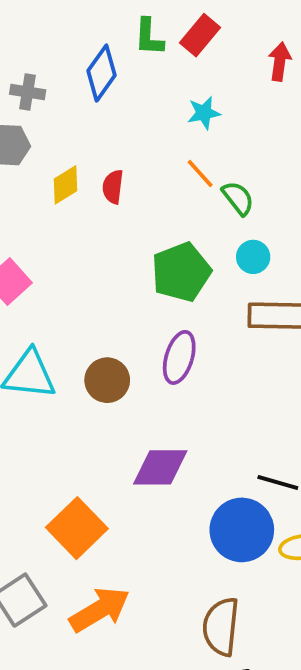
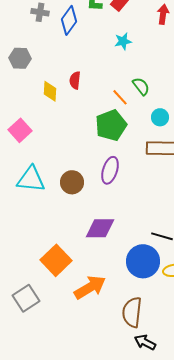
gray cross: (28, 92) -> (40, 12), moved
orange line: (200, 174) -> (120, 97), moved
yellow diamond: (65, 185) -> (50, 91), moved, turned -55
cyan circle: (253, 257) -> (160, 117), moved
orange arrow: (100, 610) -> (90, 287), moved

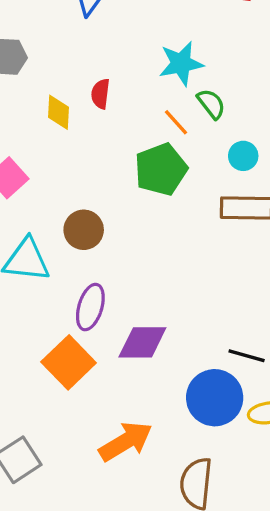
cyan star: (123, 41) -> (181, 64), moved, size x1.5
purple ellipse: (110, 170) -> (90, 307), moved
brown circle: (72, 182) -> (84, 230), moved
orange square: (56, 260) -> (69, 362), moved

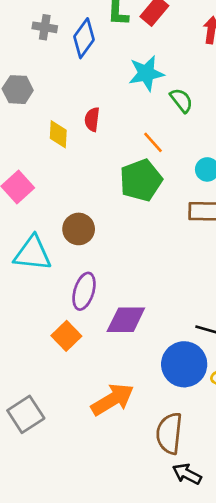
cyan star: (181, 64) -> (146, 73), moved
green semicircle: (211, 104) -> (181, 100), moved
orange square: (69, 362) -> (66, 336), size x0.7

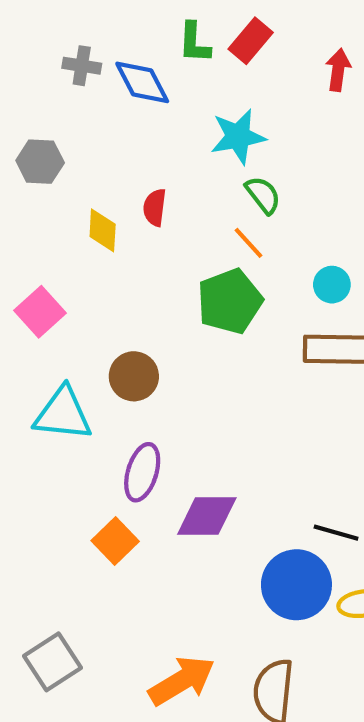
blue diamond: (84, 38) -> (142, 82), turned -63
green semicircle: (181, 100) -> (263, 195), moved
orange arrow: (112, 400) -> (182, 681), moved

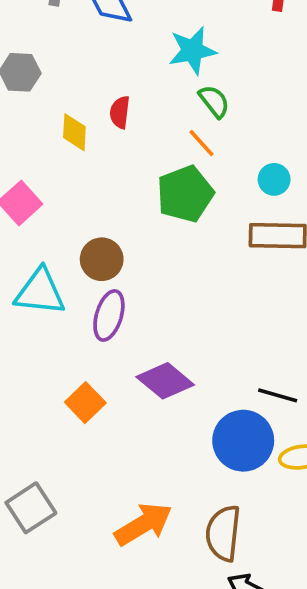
purple ellipse: (142, 472) -> (109, 315), moved
purple diamond: (207, 516) -> (165, 381), turned 40

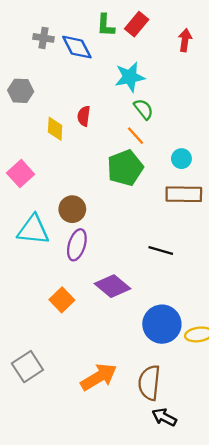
black line: (278, 395) -> (161, 251), moved

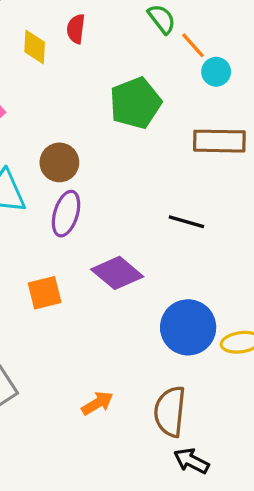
orange line: (135, 136) -> (193, 45), moved
cyan circle: (181, 159) -> (216, 72), moved
orange square: (62, 300) -> (45, 293), turned 30
orange arrow: (99, 377) -> (97, 403), size x0.6

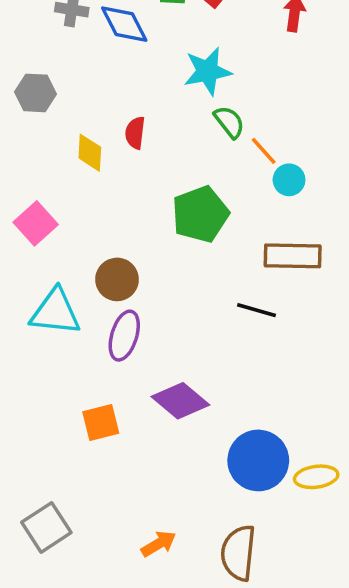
black line: (186, 222) -> (256, 310), moved

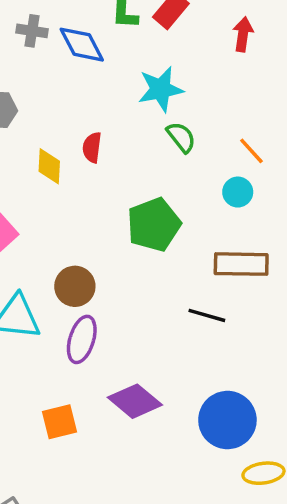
orange line: (264, 151) -> (251, 151), moved
blue circle: (258, 460) -> (227, 420), moved

